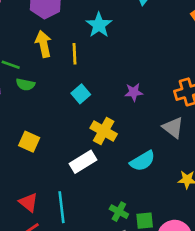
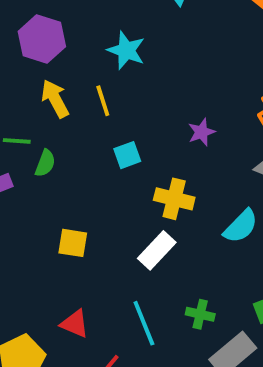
green semicircle: (25, 84) -> (45, 163), turned -66
cyan square: (81, 94) -> (127, 155), turned 36
red triangle: (28, 202) -> (75, 324), moved
green cross: (119, 212) -> (200, 314), moved

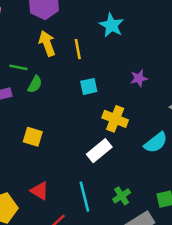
cyan star: (126, 50) -> (111, 25), moved
yellow square: (73, 243) -> (33, 137), moved
green cross: (200, 314) -> (122, 196), turned 36

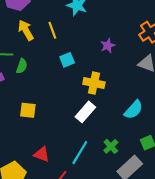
cyan semicircle: (156, 143) -> (134, 110), moved
cyan line: (84, 197) -> (80, 153), turned 55

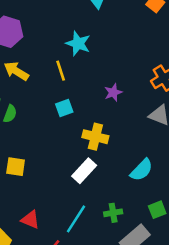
yellow arrow: (26, 30) -> (16, 71), turned -30
yellow line: (52, 30) -> (61, 71), moved
green cross: (111, 146) -> (113, 213), turned 32

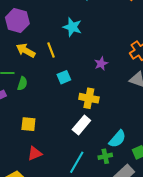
yellow line: (61, 71) -> (51, 50), moved
cyan semicircle: (142, 170) -> (117, 139), moved
red triangle: (30, 220) -> (35, 153), moved, turned -42

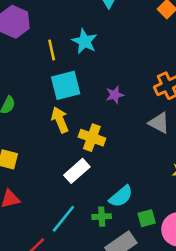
yellow arrow: (26, 50) -> (60, 120), moved, turned 30
yellow line: (51, 50) -> (52, 50), moved
cyan square: (64, 77) -> (66, 85), moved, size x1.6

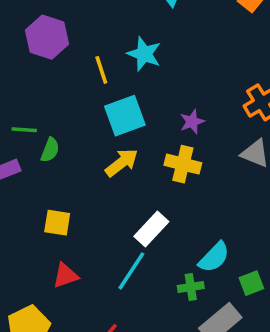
yellow arrow: (60, 120) -> (122, 163), turned 80
yellow cross: (92, 138) -> (183, 164), moved
cyan line: (63, 219) -> (131, 271), moved

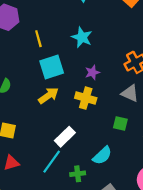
cyan star: (144, 54) -> (82, 37), moved
green square: (251, 283) -> (120, 124), moved, turned 32
green cross: (191, 287) -> (78, 174), moved

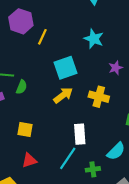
yellow line: (38, 39) -> (42, 37), moved, turned 42
purple star: (92, 72) -> (116, 68), moved
white rectangle: (65, 137) -> (80, 134), turned -48

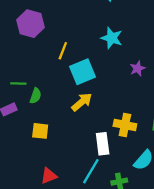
yellow line: (42, 37) -> (63, 51), moved
yellow cross: (99, 97) -> (125, 125), moved
yellow square: (25, 129) -> (40, 131), moved

